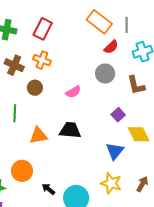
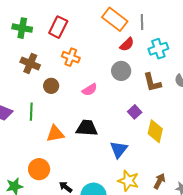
orange cross: (42, 60) -> (71, 57), moved
yellow diamond: (139, 134) -> (155, 131), turned 40
blue triangle: (115, 151) -> (119, 149), moved

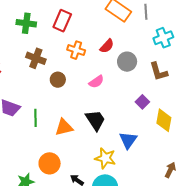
red semicircle: (127, 44) -> (107, 46), moved
green line: (31, 112) -> (36, 118), moved
black trapezoid: (87, 128) -> (95, 120), turned 55
yellow star: (128, 181) -> (105, 158), moved

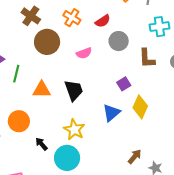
brown circle: (58, 80) -> (47, 42), size x1.6
blue triangle: (128, 140) -> (111, 113), moved

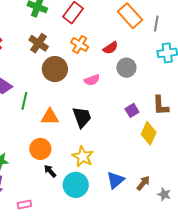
brown L-shape: (147, 58) -> (161, 105), moved
blue triangle: (111, 113) -> (115, 180), moved
orange circle: (19, 121) -> (40, 149), moved

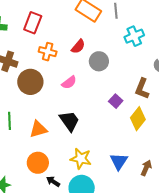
brown L-shape: (161, 105) -> (142, 89), turned 40
yellow diamond: (149, 133) -> (138, 119), turned 30
blue triangle: (115, 180) -> (119, 161), moved

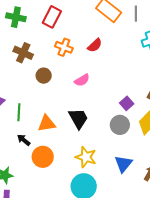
gray circle: (99, 61) -> (120, 125), moved
brown circle: (30, 82) -> (44, 76), size x0.6
black arrow: (53, 181) -> (24, 140), moved

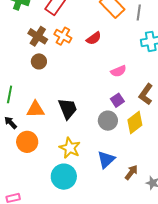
brown cross: (23, 53) -> (38, 36), moved
pink semicircle: (82, 80) -> (118, 71), moved

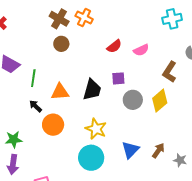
red semicircle: (94, 38) -> (114, 46), moved
purple square: (117, 100) -> (118, 78), moved, turned 32
black trapezoid: (68, 109) -> (92, 90), turned 40
blue triangle: (106, 160) -> (130, 150), moved

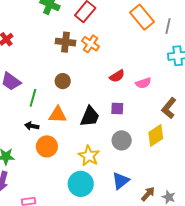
brown cross: (59, 19) -> (66, 42), turned -30
brown circle: (61, 44) -> (63, 81), moved
gray circle: (133, 100) -> (122, 140), moved
black arrow: (36, 106) -> (32, 126), turned -40
brown arrow: (158, 151) -> (148, 194), moved

